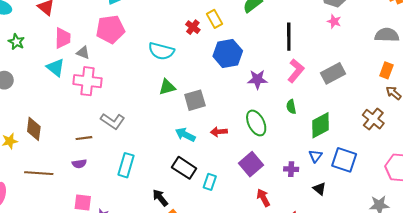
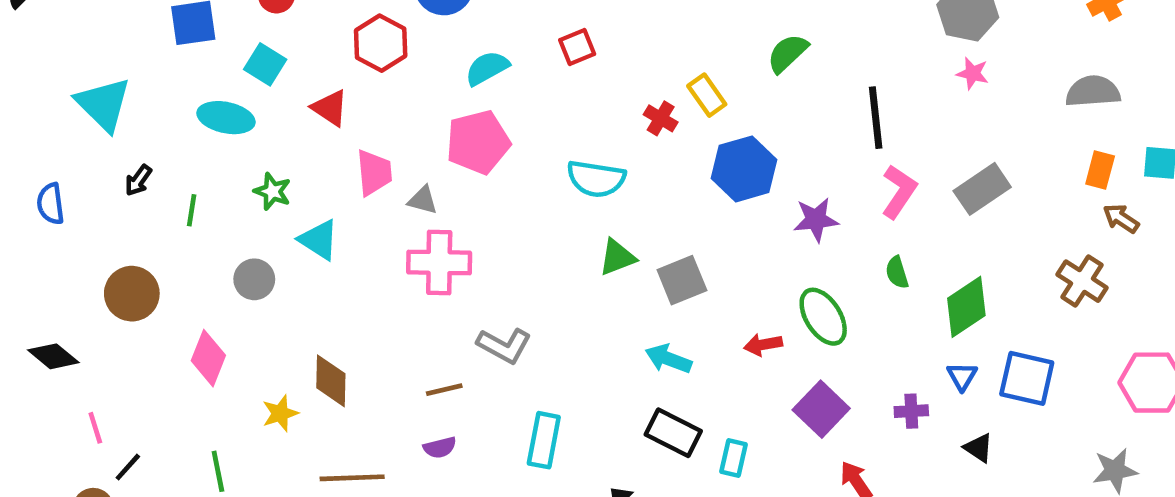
cyan triangle: (56, 68) -> (319, 240), moved
red arrow: (219, 132) -> (763, 345), moved

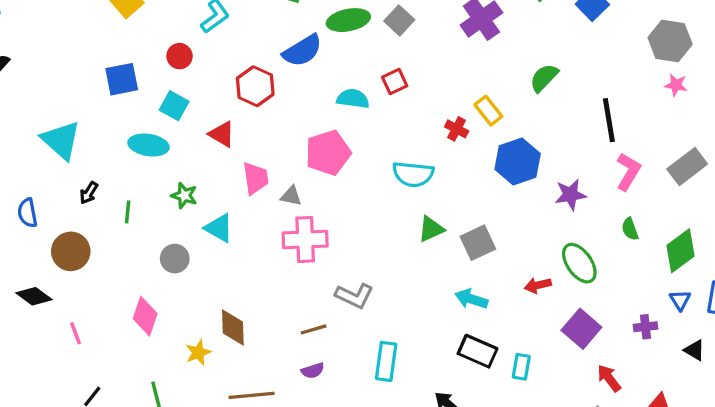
cyan semicircle: (487, 68) -> (353, 99), moved, turned 40
brown circle: (132, 294) -> (71, 251), moved
black diamond: (53, 356) -> (34, 296), moved
pink line: (95, 428) -> (75, 333), moved

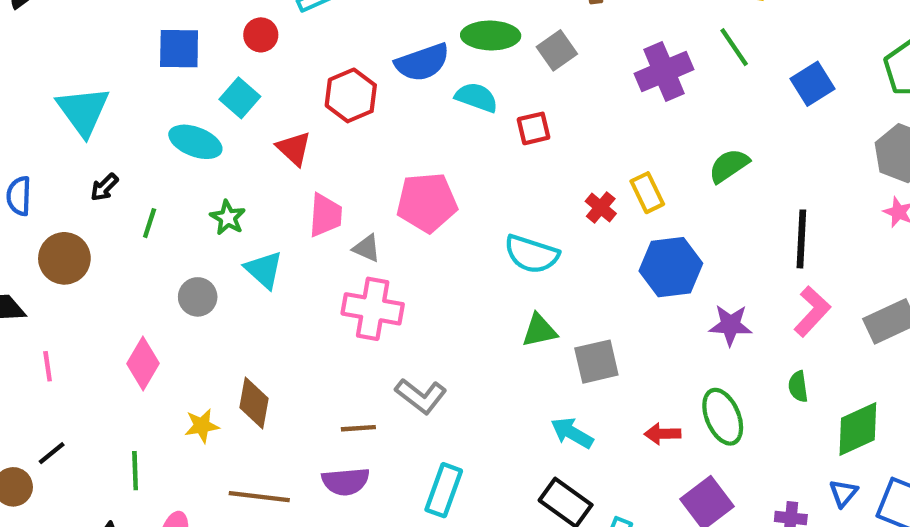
cyan semicircle: (353, 99) -> (476, 97), moved
purple semicircle: (313, 371) -> (346, 481), size x1.5

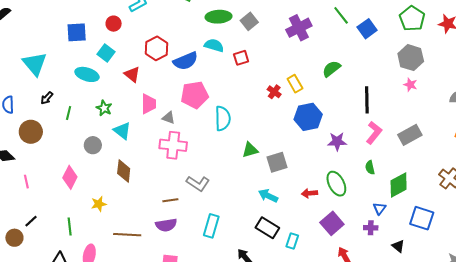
green line: (734, 47) -> (341, 15), moved
blue semicircle: (422, 62) -> (186, 61), moved
cyan semicircle: (532, 254) -> (223, 118), moved, turned -105
brown diamond: (254, 403) -> (124, 171), moved
blue triangle: (843, 493) -> (379, 208), moved

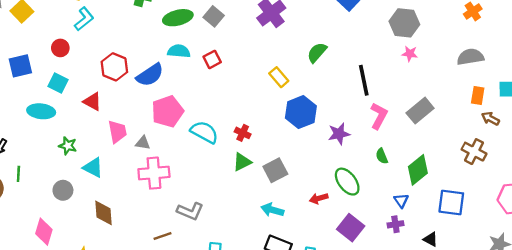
red cross: (274, 92) -> (243, 133), moved
green line: (69, 113) -> (18, 174), moved
cyan semicircle: (223, 118) -> (204, 132), turned -50

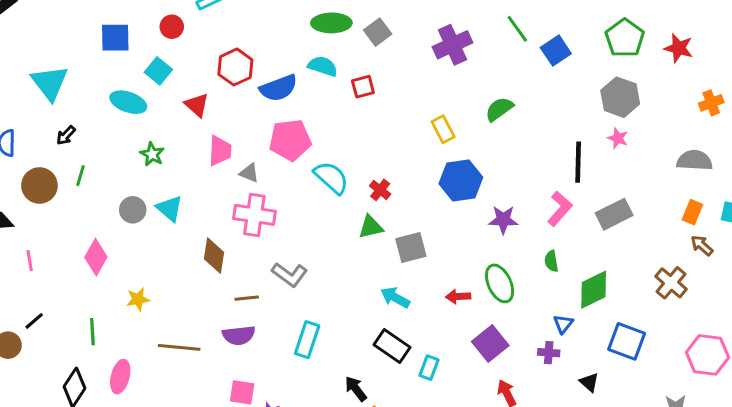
black line: (364, 80) -> (578, 162), moved
cyan triangle: (93, 168) -> (170, 209), moved
brown diamond: (103, 213) -> (214, 256), moved

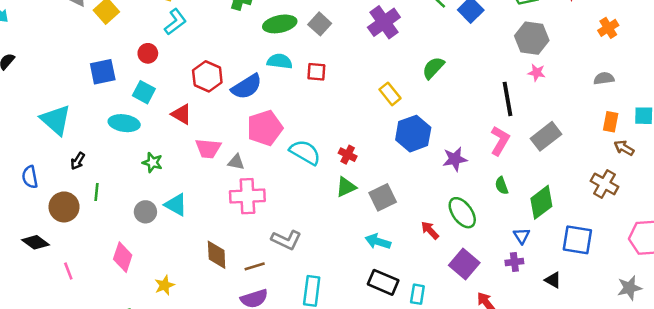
red square: (363, 87) -> (316, 72), turned 30
pink trapezoid: (220, 151) -> (208, 148), turned 104
gray semicircle: (695, 160) -> (604, 78), size x0.7
brown diamond: (214, 256) -> (217, 255), moved
red arrow: (458, 296) -> (430, 230), turned 60

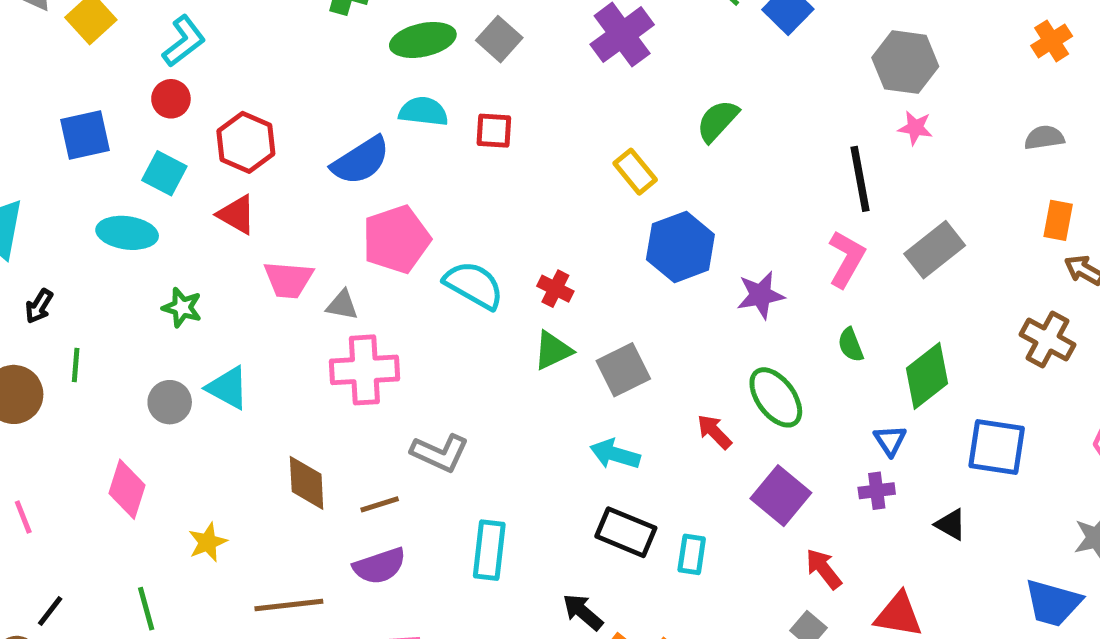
cyan L-shape: (175, 22) -> (184, 41), moved
red hexagon: (207, 76) -> (246, 142), moved

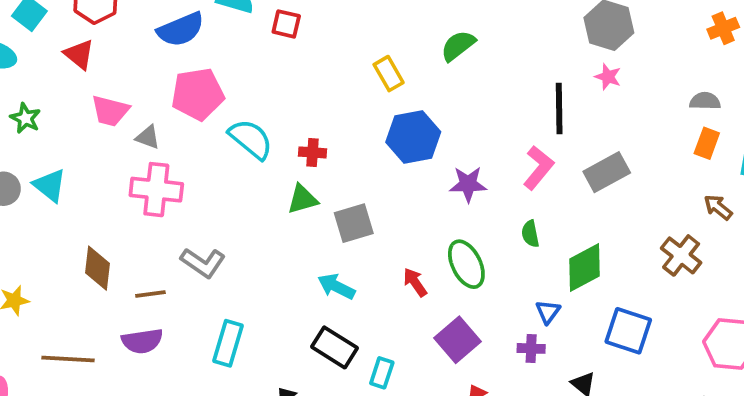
orange rectangle: (1058, 220) -> (707, 143), moved
red cross: (555, 289) -> (313, 152), turned -32

